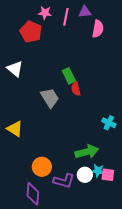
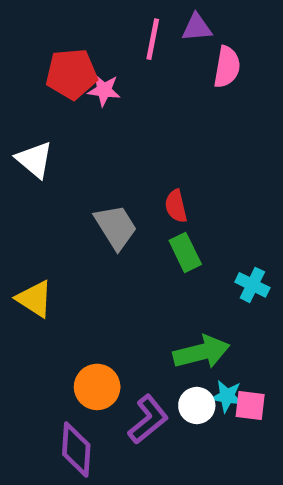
pink star: (45, 13) -> (104, 90), moved
red pentagon: (31, 32) -> (72, 74), turned -30
green rectangle: (69, 76) -> (185, 252), moved
purple L-shape: (64, 181) -> (148, 419), turned -55

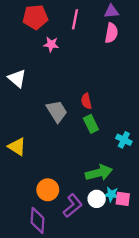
purple triangle: (197, 28) -> (111, 11), moved
red pentagon: (72, 74) -> (35, 17), moved

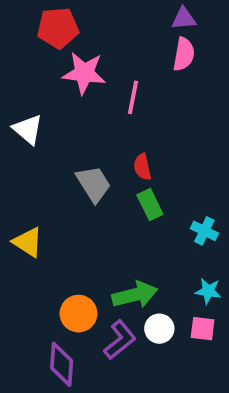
pink line: (75, 19) -> (133, 97), moved
pink star: (51, 44) -> (84, 73), size x1.6
green arrow: (99, 173) -> (135, 295), moved
cyan star: (111, 194) -> (208, 291), moved

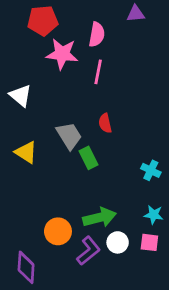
pink semicircle: (184, 54) -> (97, 34), moved
green rectangle: (150, 205) -> (88, 158), moved
yellow triangle: (28, 242) -> (26, 152), moved
purple diamond: (62, 364) -> (26, 267), moved

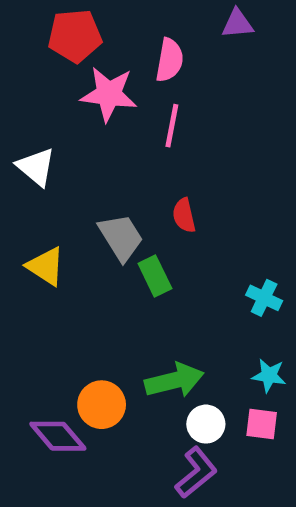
purple L-shape: (88, 251) -> (196, 473), moved
purple diamond: (26, 267) -> (58, 436), moved, turned -44

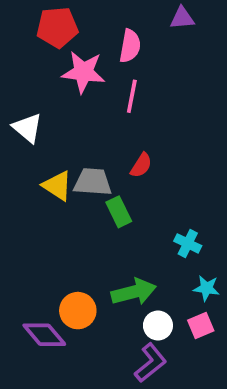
red semicircle: (184, 215) -> (141, 165), turned -135
gray trapezoid: (121, 237) -> (93, 182), turned -54
yellow triangle: (46, 266) -> (57, 186), moved
cyan cross: (264, 298) -> (188, 243), moved
pink square: (262, 424) -> (201, 325), turned -30

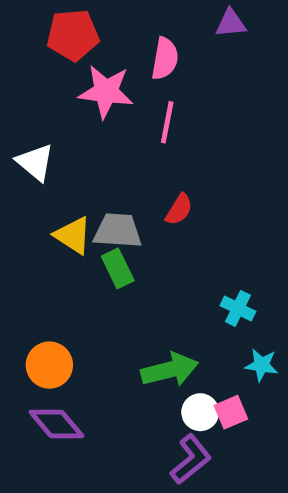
green rectangle: (119, 212) -> (118, 268), moved
orange circle: (78, 311) -> (49, 365), moved
pink square: (201, 325) -> (231, 412), moved

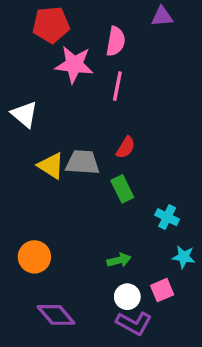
green rectangle: (118, 268) -> (122, 189), moved
green arrow: (170, 370) -> (119, 260), size x0.6
white circle: (200, 412) -> (127, 297), moved
purple diamond: (56, 424) -> (56, 315), moved
purple L-shape: (191, 459) -> (134, 323), turned 68

